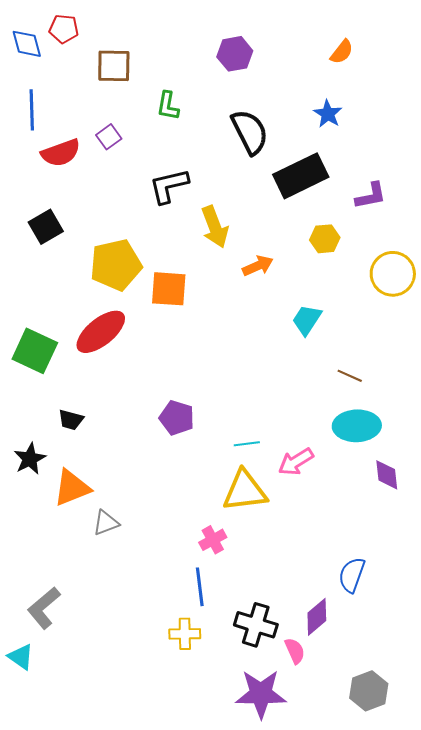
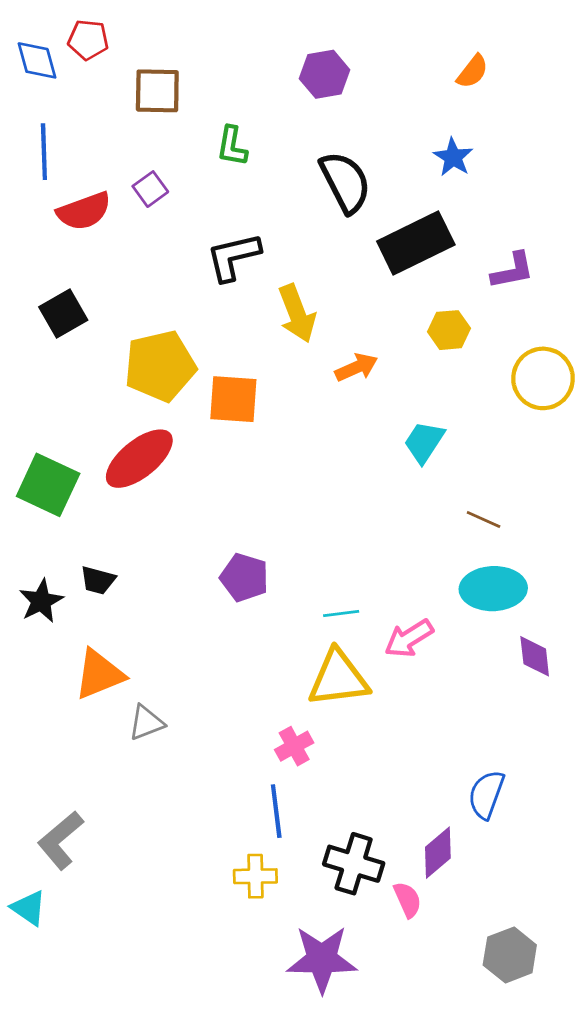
black star: (30, 459) -> (41, 601), moved
purple star: (261, 694) -> (322, 959), moved

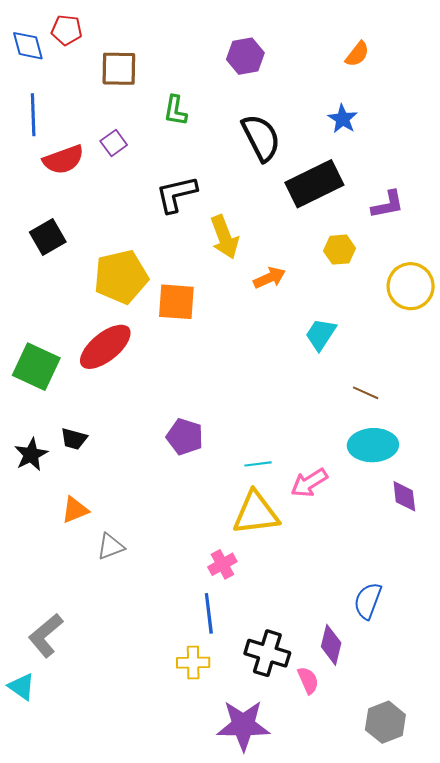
orange triangle: (99, 674) -> (75, 510), size x0.7
purple diamond: (438, 853) -> (331, 645), turned -36

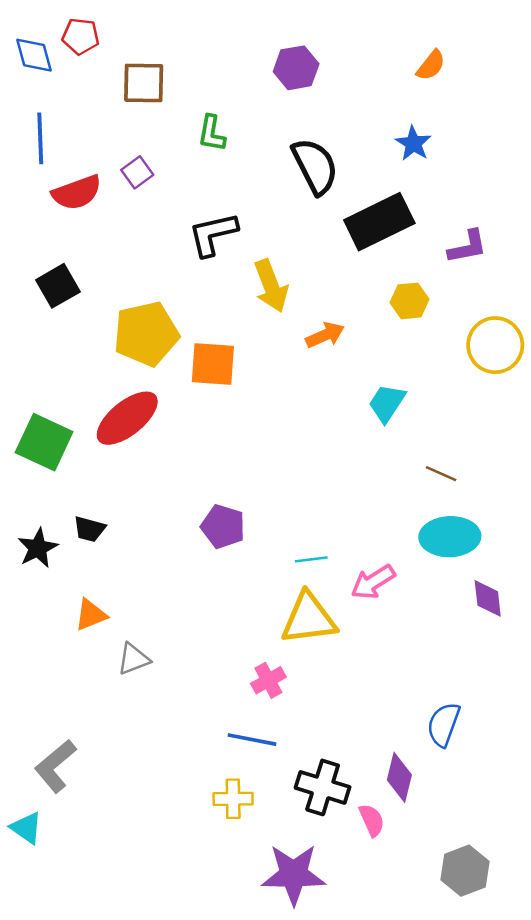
blue line: (209, 613) -> (252, 740), turned -72

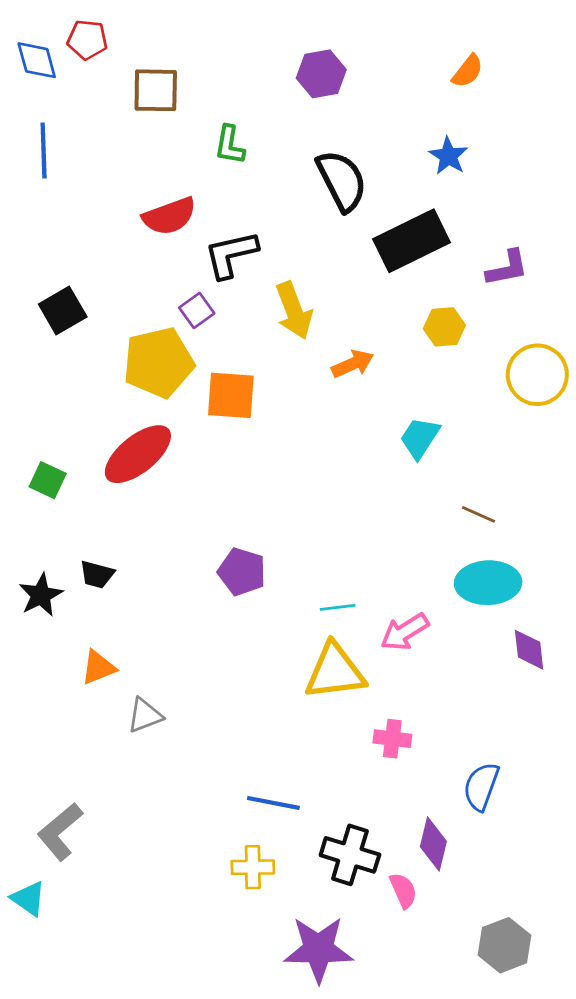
purple square: (137, 172) -> (197, 310), moved
red semicircle: (77, 193) -> (169, 216), moved
green square: (44, 442) -> (48, 480), size x0.6
pink cross: (268, 680) -> (392, 739), moved, turned 36

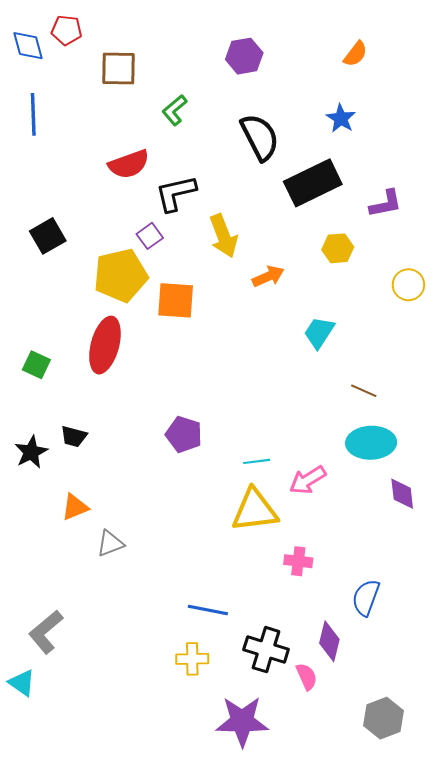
green L-shape: (230, 145) -> (175, 110), turned 40
yellow circle: (537, 375) -> (408, 285), size x0.7
red ellipse: (138, 454) -> (105, 345), turned -36

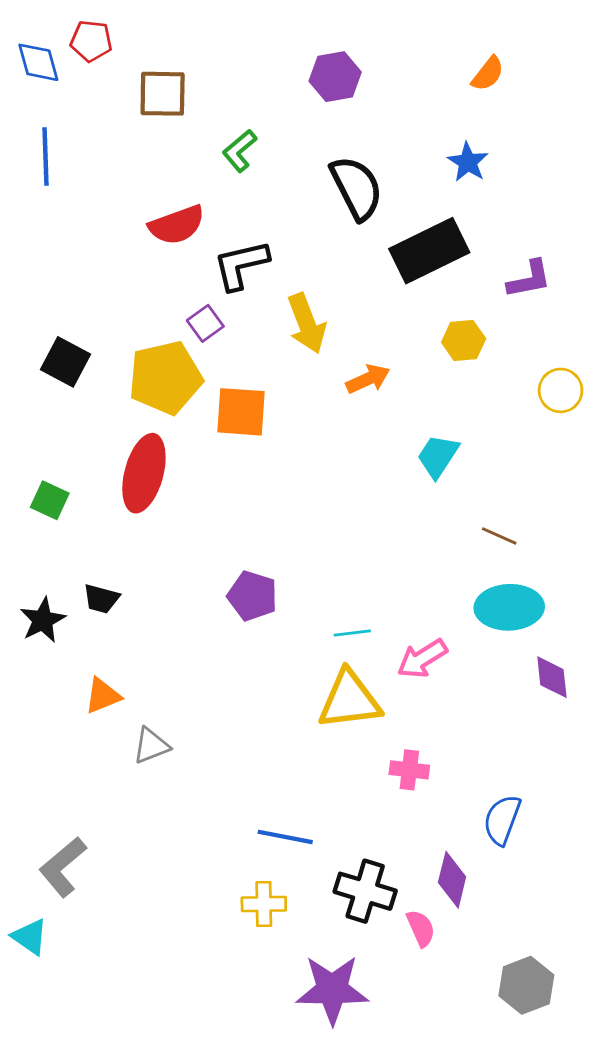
black square: (48, 236) -> (66, 362), moved, turned -32

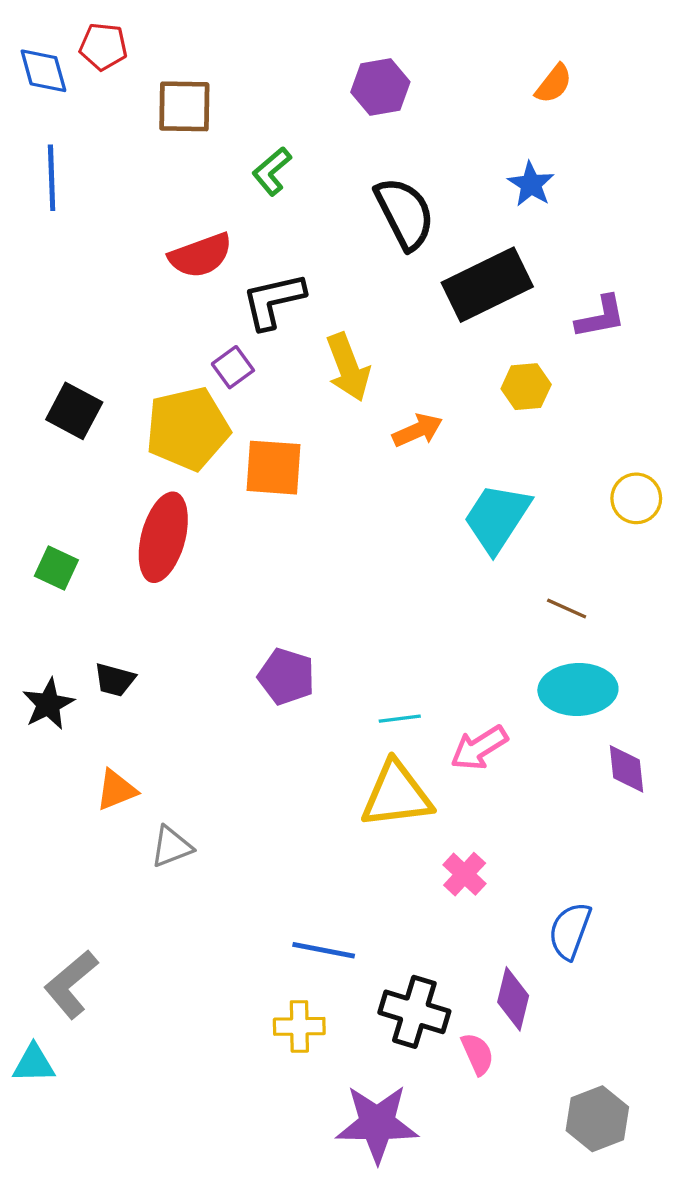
yellow circle: (561, 390) -> (636, 498), moved
cyan trapezoid: (438, 456) -> (497, 518), size x1.4
pink cross: (409, 770) -> (465, 874), turned 36
cyan triangle: (30, 937) -> (34, 1064), turned -36

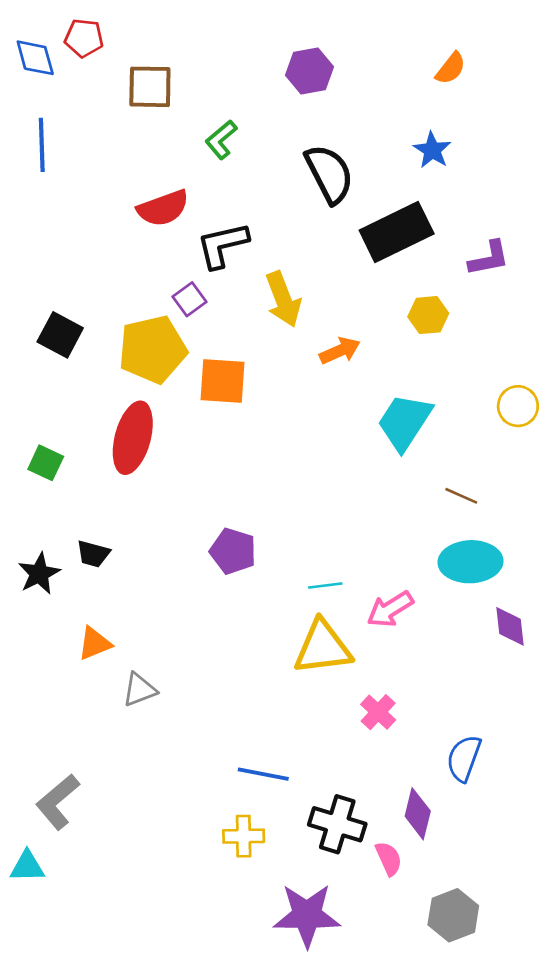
gray hexagon: (597, 1119) -> (453, 915), moved

